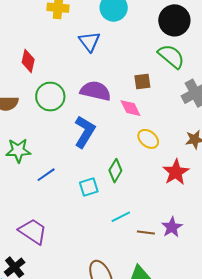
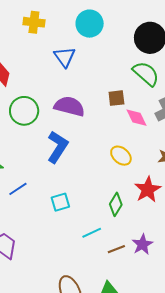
pink diamond: (130, 108) -> (136, 118), moved
green diamond: (115, 171) -> (116, 204), moved
brown line: (146, 233) -> (116, 249), turned -30

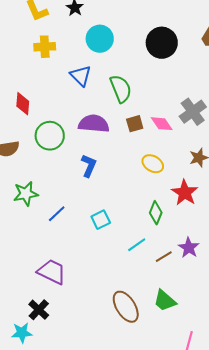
green semicircle: (146, 74) -> (121, 89), moved, turned 36
brown square: (116, 98) -> (135, 124), moved
blue L-shape: (58, 147) -> (89, 166), size x0.7

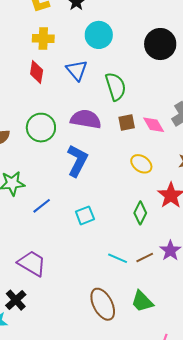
red diamond: (23, 104) -> (37, 72), moved
blue L-shape: (89, 166) -> (77, 161), size x1.4
cyan line: (137, 245) -> (118, 258), moved, turned 54

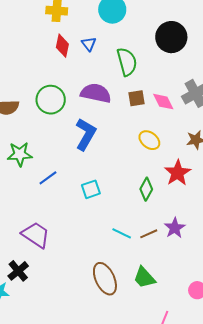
black circle: (160, 44) -> (171, 37), moved
blue triangle: (77, 70) -> (89, 44), size x0.7
red diamond: (37, 72) -> (62, 46), moved

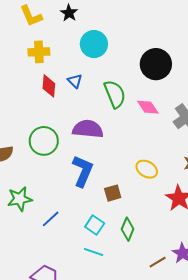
brown square: (136, 98) -> (113, 193), moved
pink diamond: (163, 102) -> (148, 107), moved
cyan square: (91, 189) -> (95, 225), turned -30
green diamond: (146, 189) -> (128, 229), moved
cyan line: (122, 233) -> (94, 252), moved

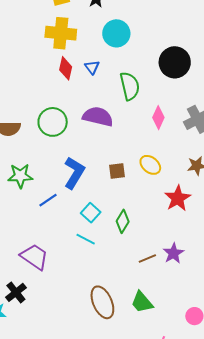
yellow cross: (39, 52) -> (61, 33), size x1.4
pink diamond: (148, 107) -> (158, 118), moved, turned 50
blue L-shape: (83, 171) -> (74, 173), moved
brown square: (113, 193) -> (117, 171), moved

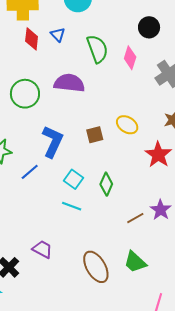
black circle: (175, 62) -> (149, 27), moved, size x0.7
pink diamond: (158, 118) -> (130, 58), moved
purple trapezoid: (34, 257) -> (42, 249), moved, size x0.7

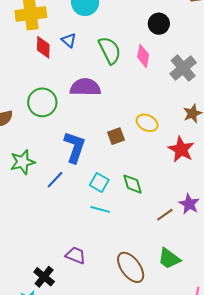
green diamond: (106, 184) -> (133, 184), turned -35

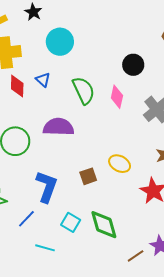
green diamond: (133, 184) -> (104, 225), size x1.4
cyan line: (100, 209) -> (45, 248), moved

